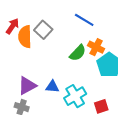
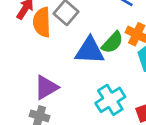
blue triangle: (52, 87) -> (90, 51), moved, size x1.6

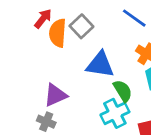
green semicircle: (112, 42) -> (123, 91), moved, turned -80

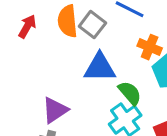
gray square: (81, 26) -> (92, 25), moved
orange semicircle: (58, 33) -> (68, 21), moved

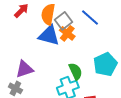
orange cross: (150, 47) -> (67, 33), moved
blue triangle: (100, 68) -> (49, 35), moved

